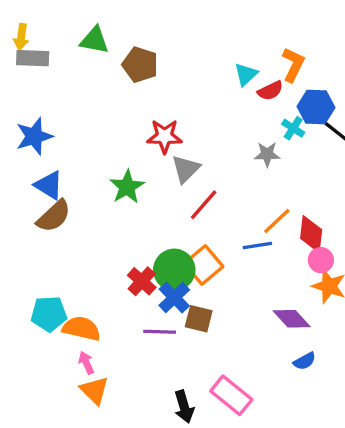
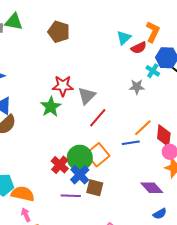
green triangle: (94, 40) -> (14, 22), moved
red star: (165, 136) -> (63, 86), moved

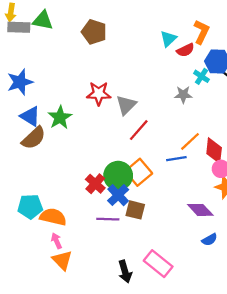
green star: (51, 107) -> (60, 117), moved

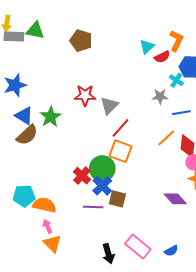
blue line: (176, 159) -> (181, 113), moved
orange square: (139, 172) -> (121, 151), moved, turned -30
blue semicircle: (209, 240) -> (171, 251), moved

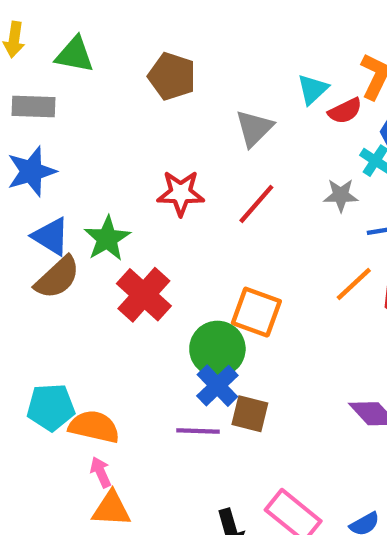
gray rectangle: (14, 37) -> (34, 107), moved
gray triangle: (109, 106) -> (254, 128), moved
red line: (121, 128) -> (256, 204), moved
red cross: (82, 176) -> (144, 295), moved, size x1.4
orange triangle: (53, 244) -> (111, 509), turned -42

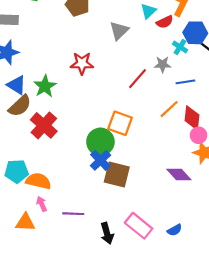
red line: (256, 204) -> (138, 79), moved
red cross: (144, 295) -> (44, 125), moved
brown square: (250, 414) -> (117, 174), size x1.4
purple line: (198, 431) -> (73, 214), moved
orange triangle: (111, 509) -> (25, 222), moved

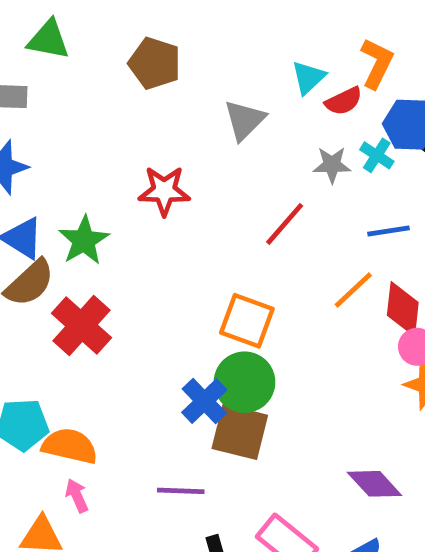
gray star: (163, 64) -> (332, 165), moved
green circle: (100, 142) -> (245, 382), moved
purple diamond: (179, 174) -> (374, 484), moved
purple line: (73, 214) -> (181, 491), moved

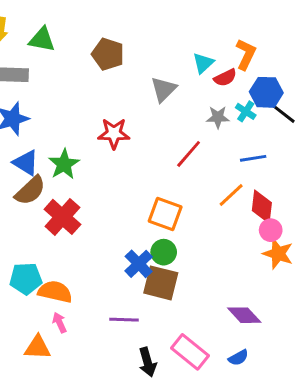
green circle: (245, 382) -> (164, 252), size x0.7

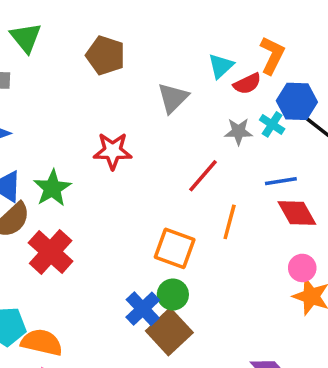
green triangle: (42, 40) -> (26, 38), turned 40
orange line: (231, 195) -> (230, 222), moved, turned -32
red diamond: (262, 207) -> (297, 213), moved, turned -36
brown square: (161, 283) -> (169, 332), turned 33

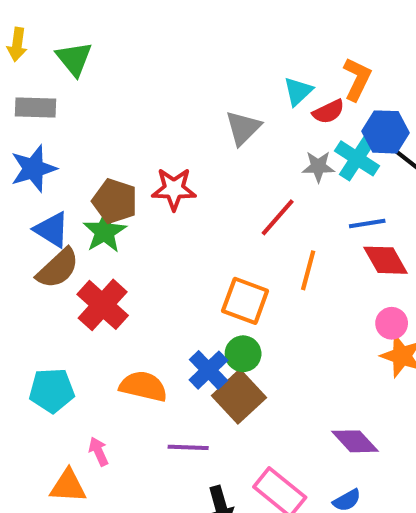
brown pentagon: (106, 55) -> (115, 201), moved
cyan cross: (272, 124) -> (357, 158), size x1.5
orange semicircle: (42, 342) -> (143, 386), moved

